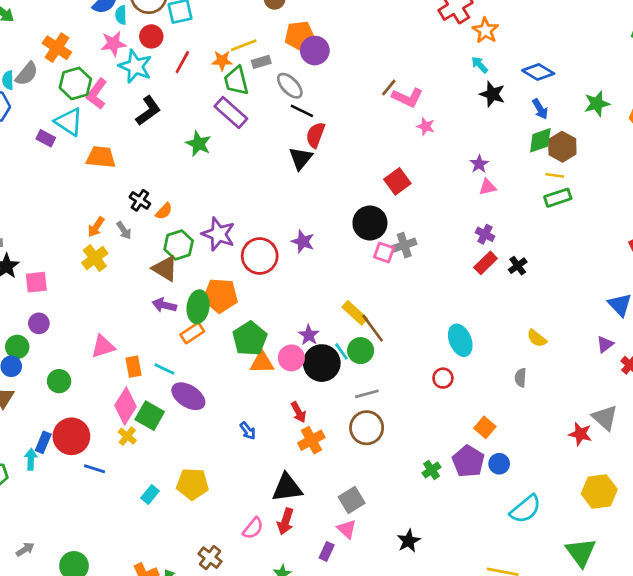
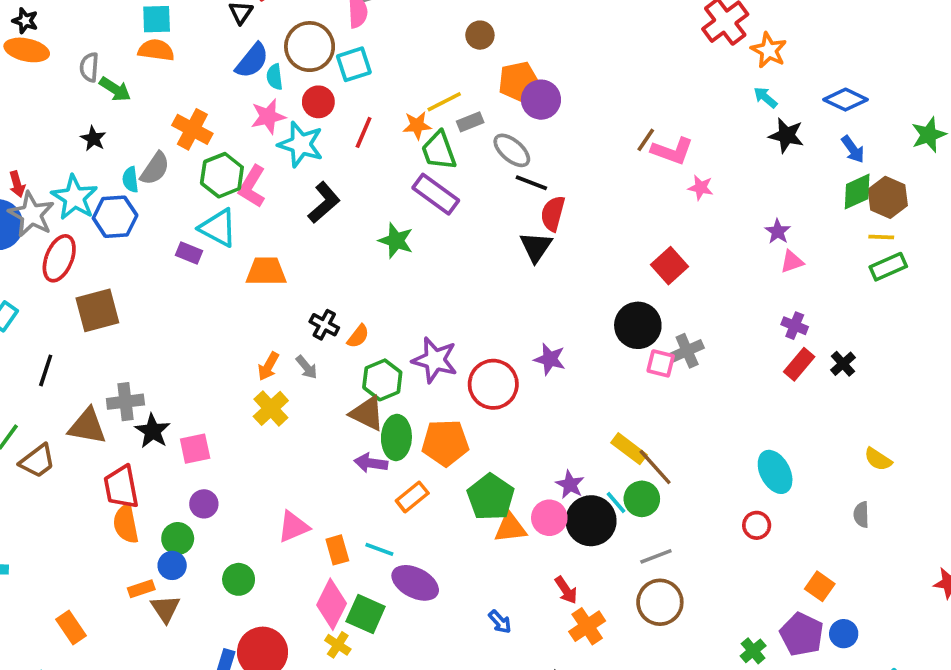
green ellipse: (198, 307) -> (396, 437), moved

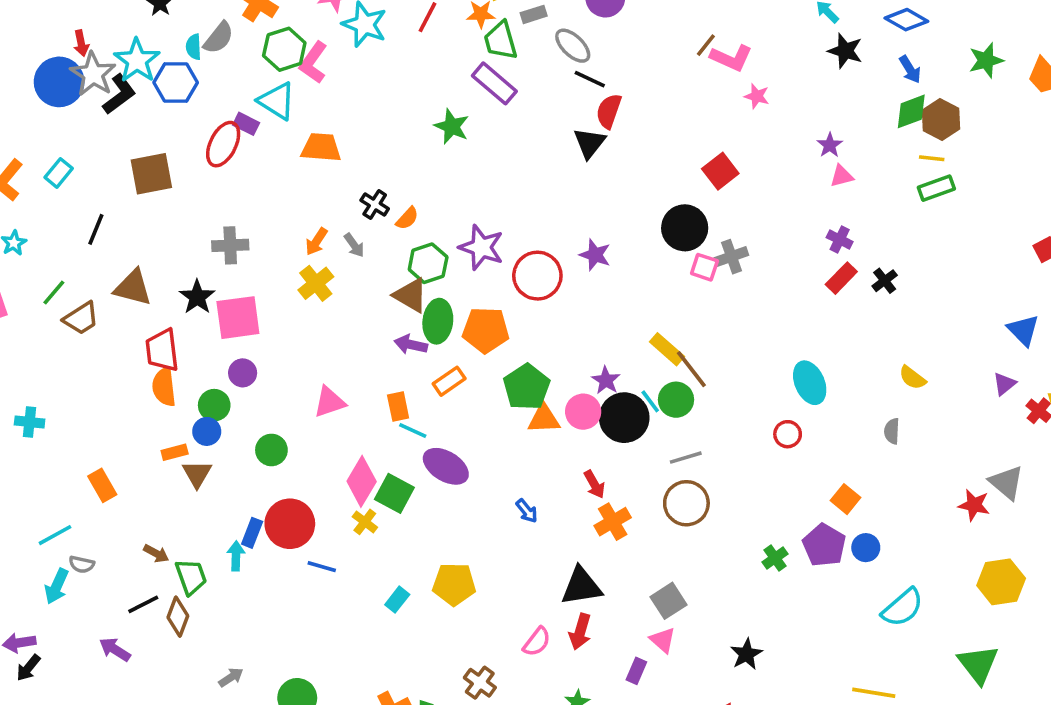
black L-shape: (324, 203) -> (119, 94), moved
red ellipse: (59, 258) -> (223, 144), moved
gray cross: (125, 402) -> (230, 245), moved
pink square: (195, 449) -> (238, 318), size x1.5
orange rectangle: (337, 550) -> (398, 406), moved

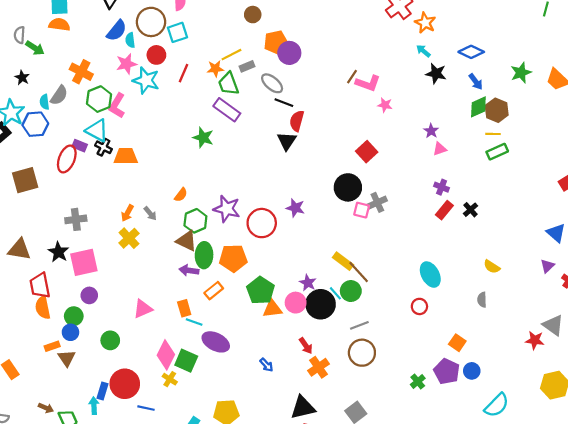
black cross: (375, 204) -> (103, 147), moved

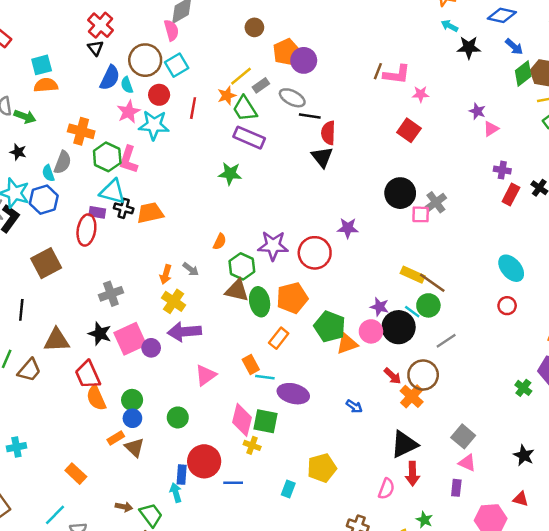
red square: (367, 152) -> (409, 130), moved
purple arrow: (189, 270) -> (184, 332), moved, size x1.5
purple circle: (89, 295) -> (151, 348), moved
brown circle: (362, 353) -> (423, 375), moved

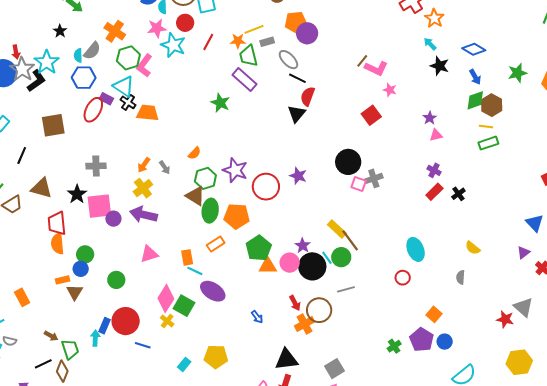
blue hexagon: (44, 200) -> (84, 78), moved

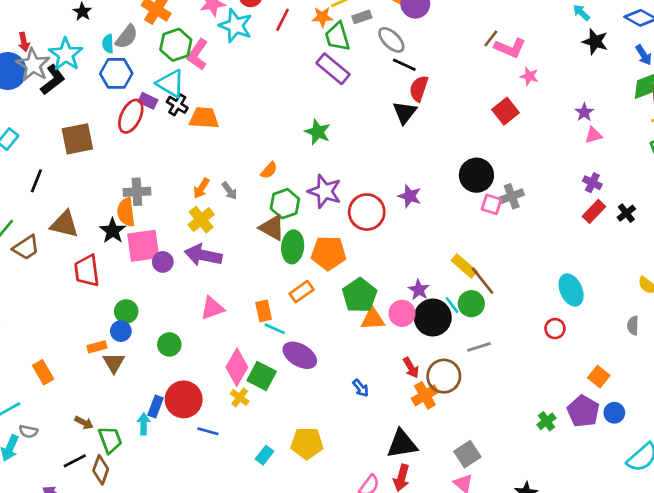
green star: (220, 103) -> (318, 132), moved
orange semicircle: (58, 244) -> (126, 212), moved

